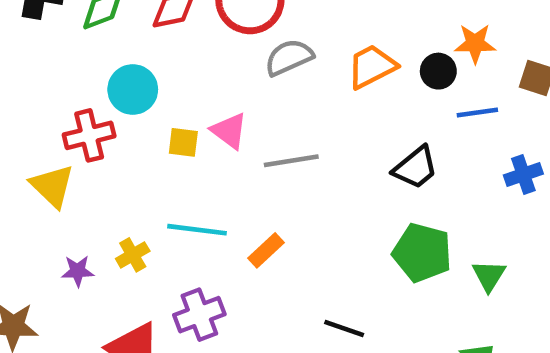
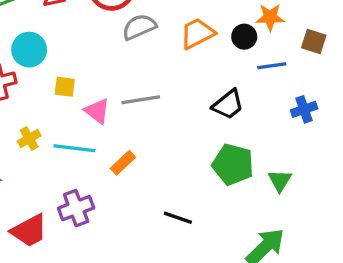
pink triangle: (229, 131) -> (97, 111), moved
yellow cross: (133, 255) -> (29, 139), moved

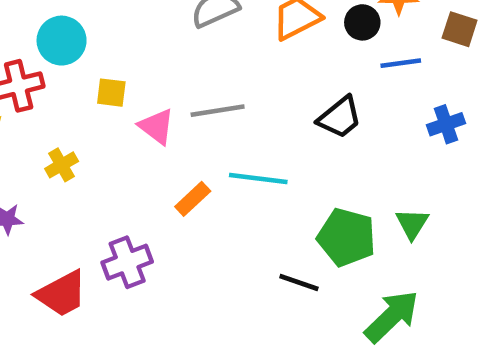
cyan line: (74, 148) -> (258, 178), moved
green pentagon: (233, 164) -> (346, 237), moved
black line: (178, 218) -> (299, 282), moved

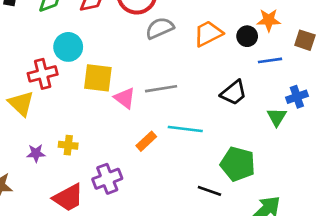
yellow square: (111, 93) -> (98, 78), size x1.6
yellow cross: (62, 165) -> (68, 145), moved, turned 36
green triangle: (412, 224) -> (277, 117), moved

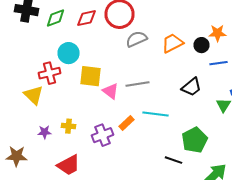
green pentagon: (238, 164) -> (194, 140), turned 30
purple cross: (107, 179) -> (102, 135), moved

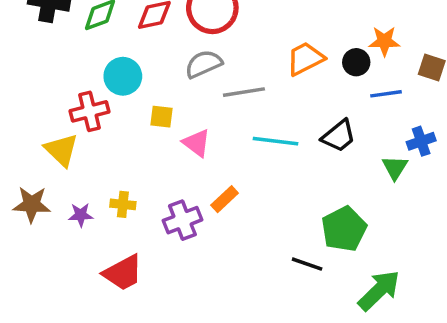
gray semicircle: (136, 39) -> (204, 64), moved
yellow square: (90, 76) -> (161, 117), size x0.6
gray line: (138, 84) -> (244, 92), moved
cyan line: (156, 114) -> (276, 141), moved
brown star: (16, 156) -> (32, 204), moved

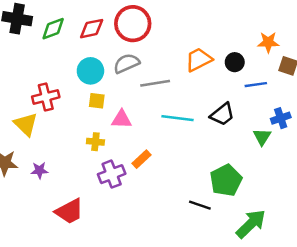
orange star: (384, 41) -> (268, 42), moved
cyan circle: (123, 76) -> (90, 71), moved
pink triangle: (197, 143) -> (122, 119), turned -35
yellow cross: (123, 204) -> (95, 142), moved

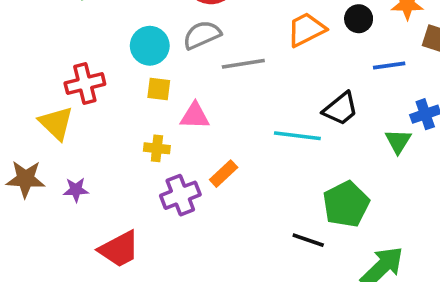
black circle: (235, 62) -> (359, 19), moved
cyan line: (178, 118) -> (297, 136), moved

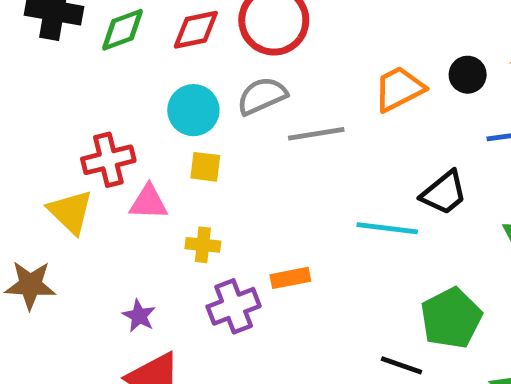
pink triangle: (195, 116) -> (149, 202), moved
orange rectangle: (224, 174) -> (290, 278), turned 32
purple star: (76, 190) -> (139, 316), moved, turned 30

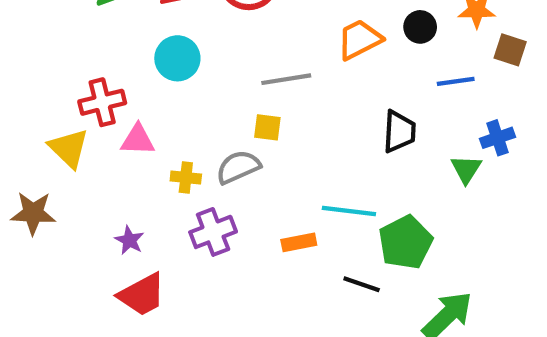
gray semicircle: (262, 96) -> (238, 167), moved
yellow square: (205, 167) -> (267, 127), moved
black trapezoid: (444, 193) -> (399, 132), turned -48
cyan line: (387, 228) -> (349, 211), moved
orange rectangle: (290, 278) -> (299, 242), moved

